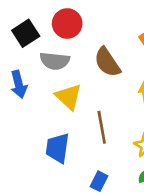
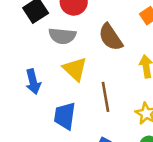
blue arrow: (19, 84) -> (33, 82), moved

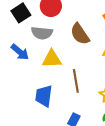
yellow triangle: (75, 69) -> (52, 59), turned -45
blue arrow: (33, 82) -> (20, 52), moved, turned -36

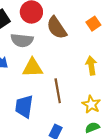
brown semicircle: (80, 34) -> (57, 28), moved

